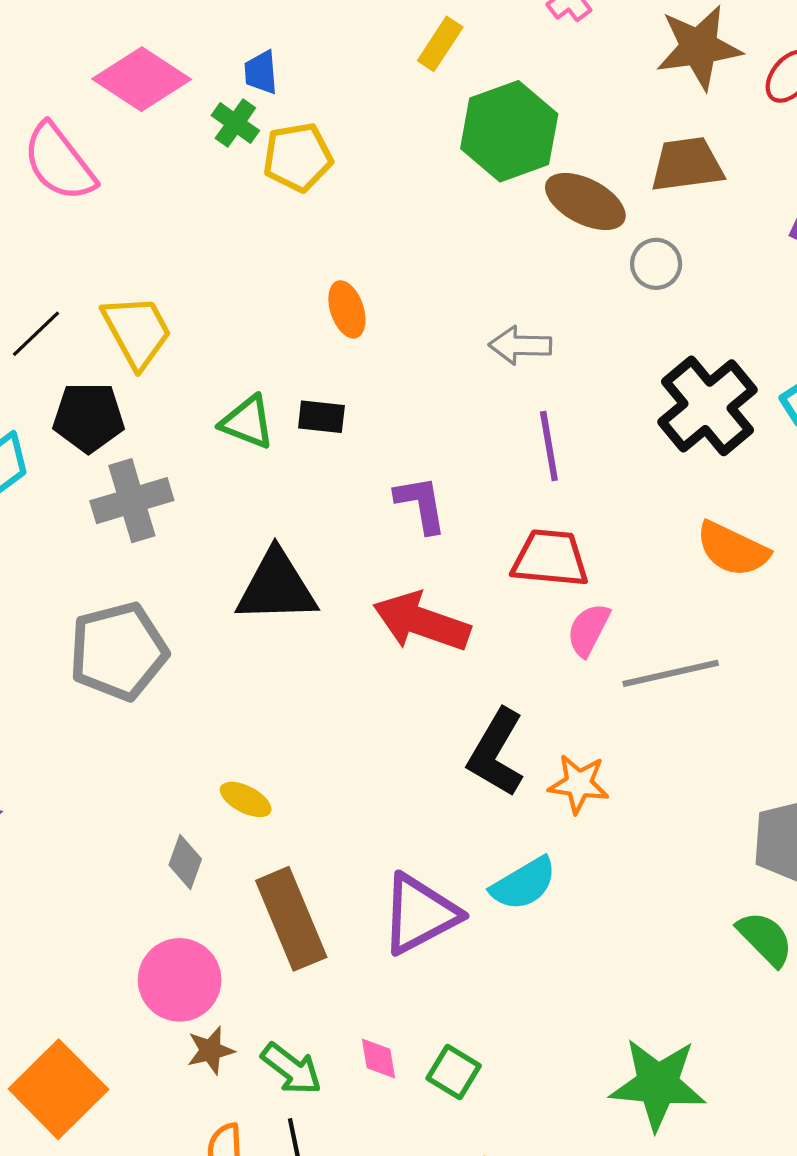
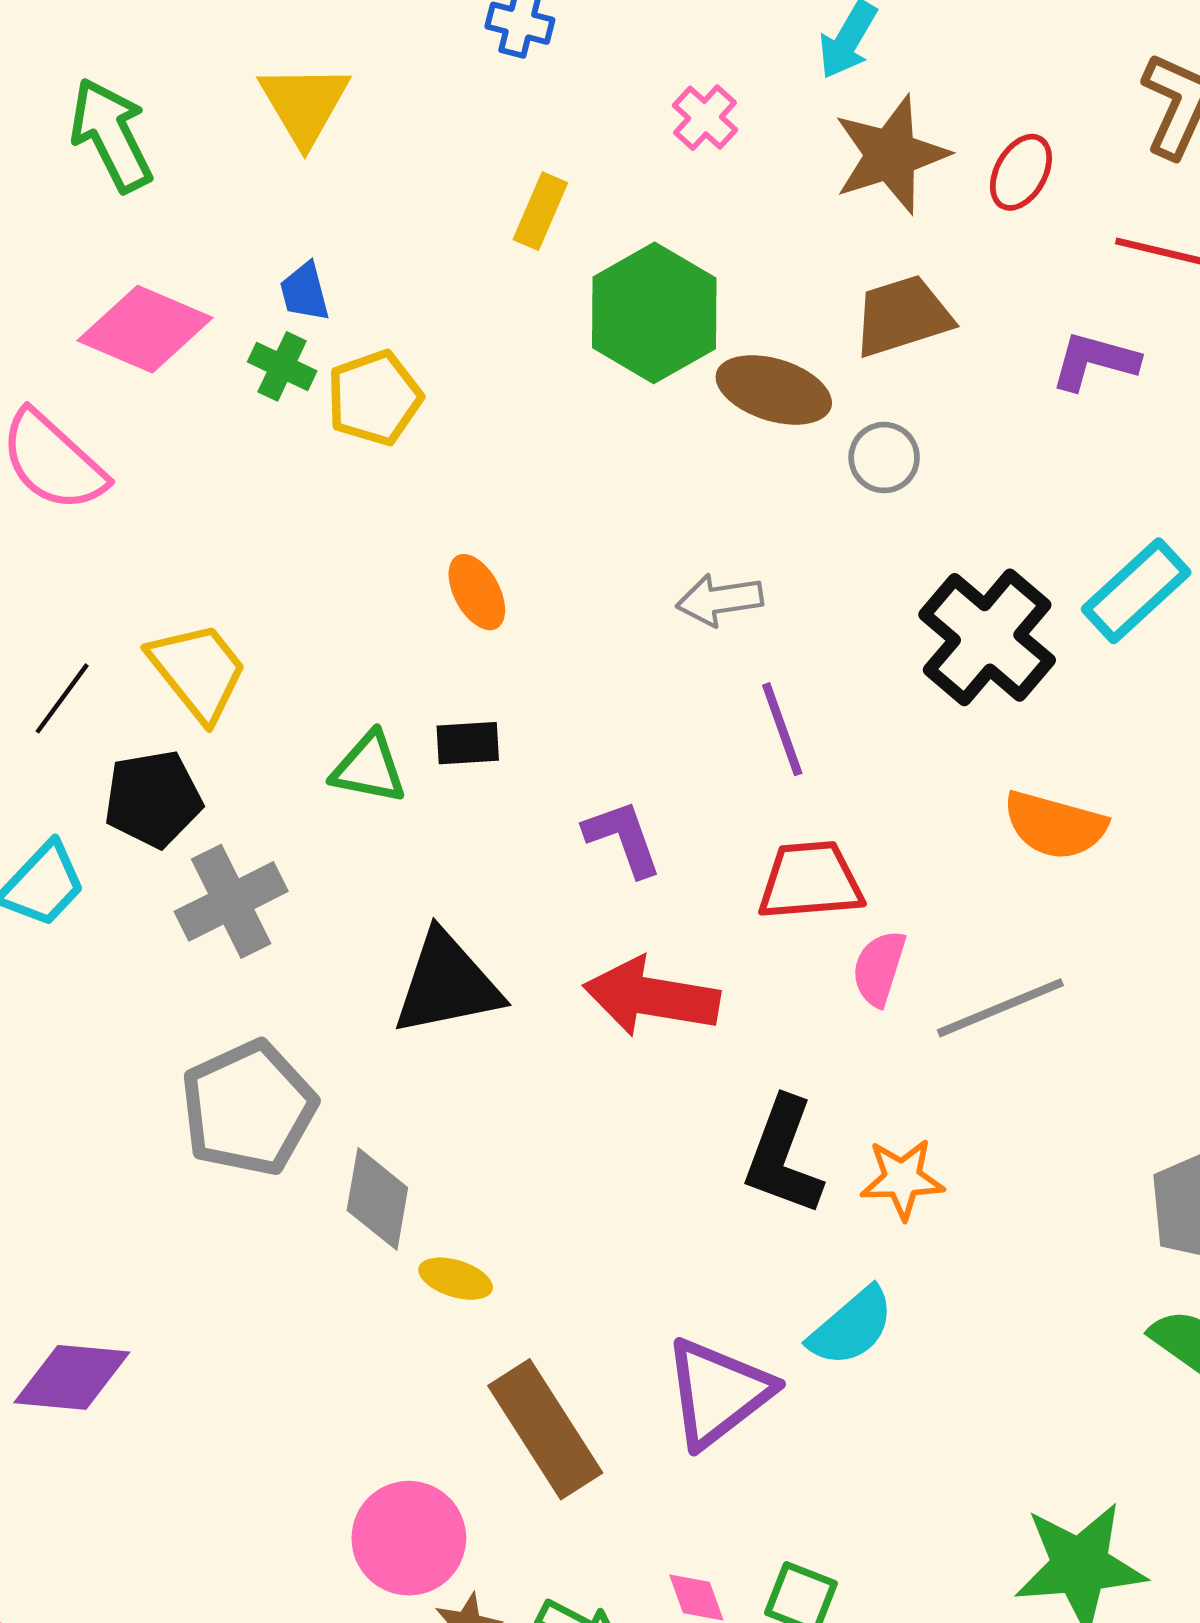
gray diamond: (185, 862) -> (377, 1199), moved, size x1.4

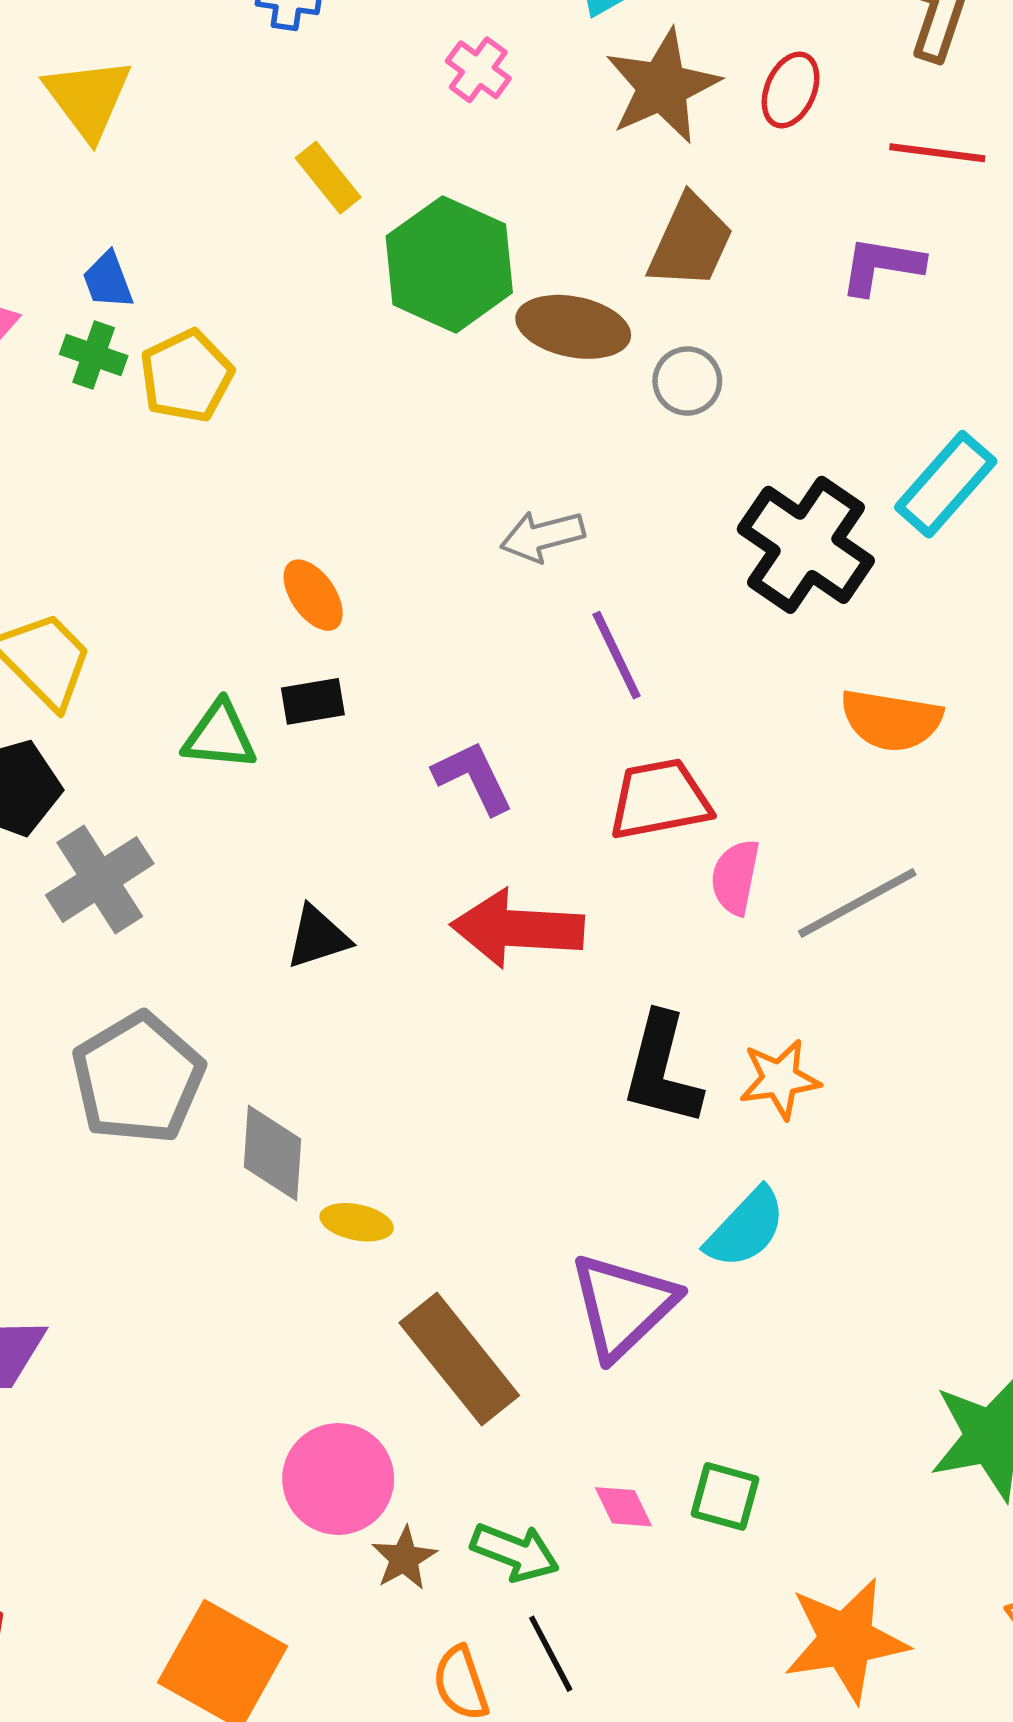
yellow rectangle: (540, 211) -> (328, 178), turned -56
brown trapezoid: (902, 316) -> (690, 242), turned 138
orange ellipse: (477, 592) -> (313, 595), moved
black triangle: (447, 984) -> (318, 937), size x0.6

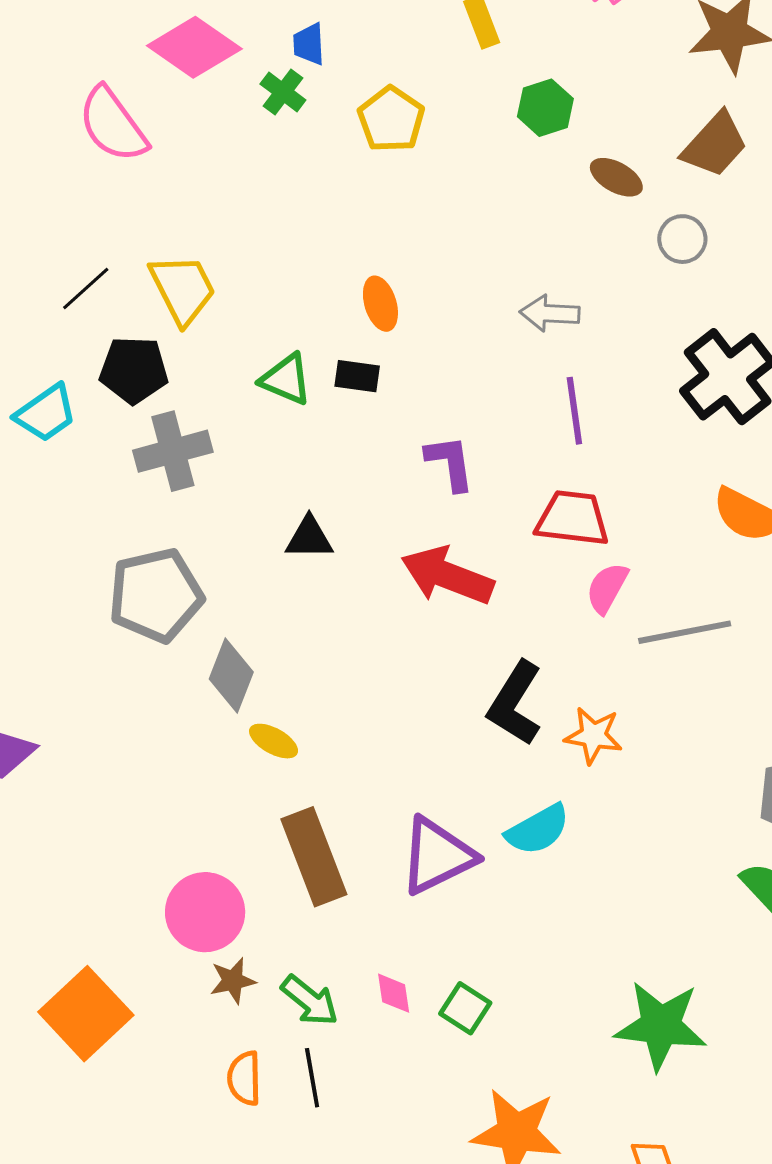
green hexagon: (449, 264) -> (545, 108), size x0.6
brown ellipse: (573, 327) -> (616, 177), size x0.7
yellow pentagon: (186, 376) -> (391, 119), moved, turned -30

